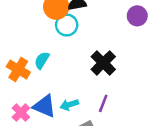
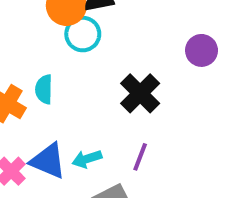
purple circle: (137, 16) -> (202, 50), moved
cyan semicircle: (42, 60) -> (44, 89), turned -30

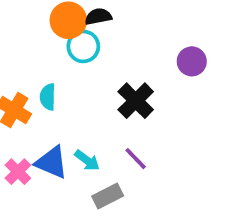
purple line: (140, 157) -> (136, 159), turned -65
cyan arrow: (87, 159) -> (87, 160), turned -125

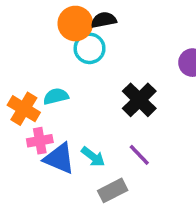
cyan semicircle: (48, 97) -> (56, 96), turned 75
pink cross: (18, 172) -> (40, 141), moved, turned 35

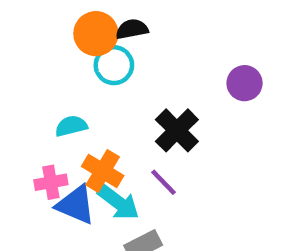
orange cross: (24, 109) -> (103, 171), moved
purple line: (139, 155) -> (163, 182), moved
cyan arrow: (93, 157) -> (118, 203), size x1.4

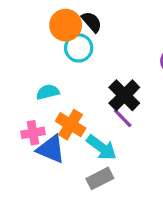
black semicircle: (132, 29) -> (92, 22), turned 60
purple line: (163, 182) -> (123, 118), moved
cyan arrow: (118, 203) -> (101, 147), moved

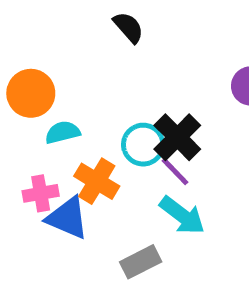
orange circle: (66, 25) -> (31, 93), moved
cyan circle: (79, 48) -> (143, 145), moved
cyan arrow: (101, 147) -> (182, 215), moved

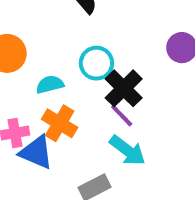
cyan semicircle: (63, 132) -> (50, 84), moved
cyan circle: (143, 145) -> (96, 63), moved

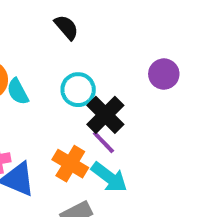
cyan semicircle: (50, 84) -> (18, 92), moved, turned -104
orange cross: (60, 123) -> (70, 164), moved

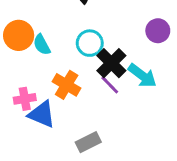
orange cross: (70, 164) -> (67, 85), moved
cyan arrow: (109, 177) -> (142, 76), moved

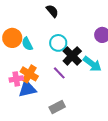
orange cross: (67, 85) -> (29, 74), moved
purple line: (110, 85) -> (59, 73), moved
blue triangle: (42, 114) -> (27, 89), turned -36

